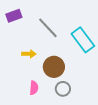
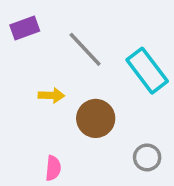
pink semicircle: (34, 88) -> (53, 168), moved
gray circle: (63, 89) -> (147, 157), moved

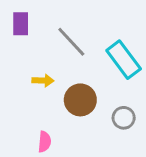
purple rectangle: (25, 28) -> (21, 24), turned -70
gray circle: (147, 157) -> (124, 118), moved

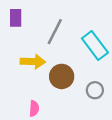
gray line: (71, 42) -> (55, 32), turned 70
yellow arrow: (43, 81) -> (33, 62), size x1.5

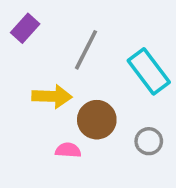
purple rectangle: (16, 18) -> (25, 28), turned 42
pink semicircle: (34, 109) -> (68, 150), moved, turned -91

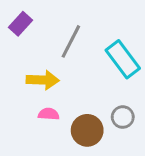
brown circle: (97, 120) -> (87, 130), moved
pink semicircle: (68, 150) -> (49, 114), moved

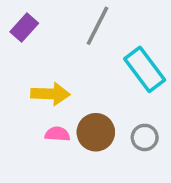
gray line: (71, 41) -> (98, 26), moved
brown circle: (87, 130) -> (96, 132), moved

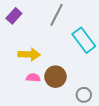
gray circle: (145, 137) -> (84, 95), moved

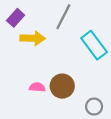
yellow arrow: (29, 54) -> (33, 38), moved

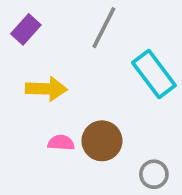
yellow arrow: (33, 38) -> (46, 89), moved

